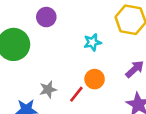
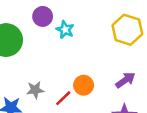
cyan star: (92, 42) -> (65, 30), moved, turned 30

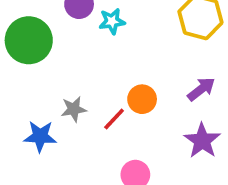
cyan star: (65, 30) -> (112, 21), turned -30

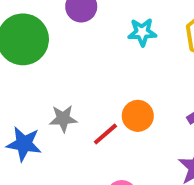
cyan star: (112, 21) -> (142, 32), moved

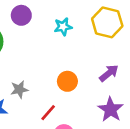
red line: (105, 134) -> (48, 113), moved

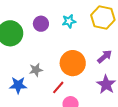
purple circle: (21, 15) -> (41, 24), moved
orange circle: (67, 81) -> (73, 63), size x1.6

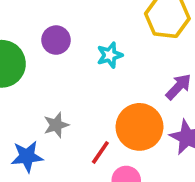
cyan star: (69, 21) -> (110, 55), moved
orange circle: (73, 63) -> (139, 127), moved

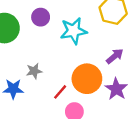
cyan star: (110, 55) -> (74, 31), size x1.6

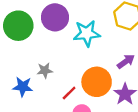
purple circle: (41, 17) -> (55, 17), size x1.5

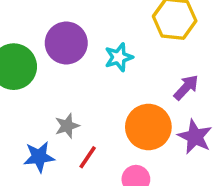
cyan star: (87, 33) -> (119, 57), size x0.7
red line: (69, 93) -> (88, 157), moved

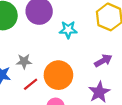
orange circle: (148, 127) -> (58, 75), moved

